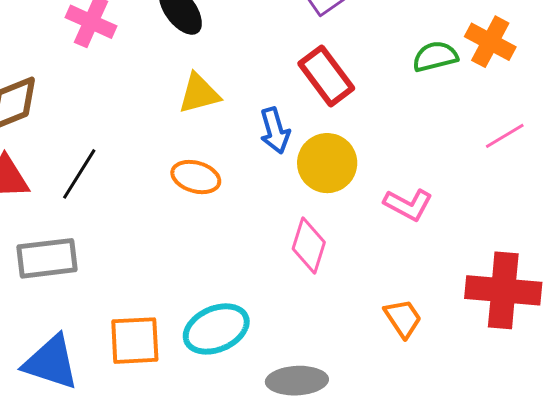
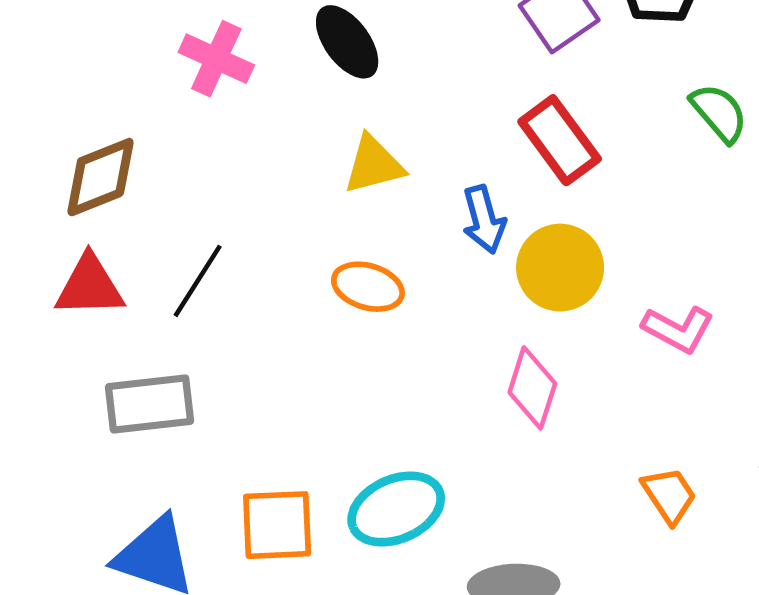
green semicircle: (435, 56) -> (719, 113), turned 63

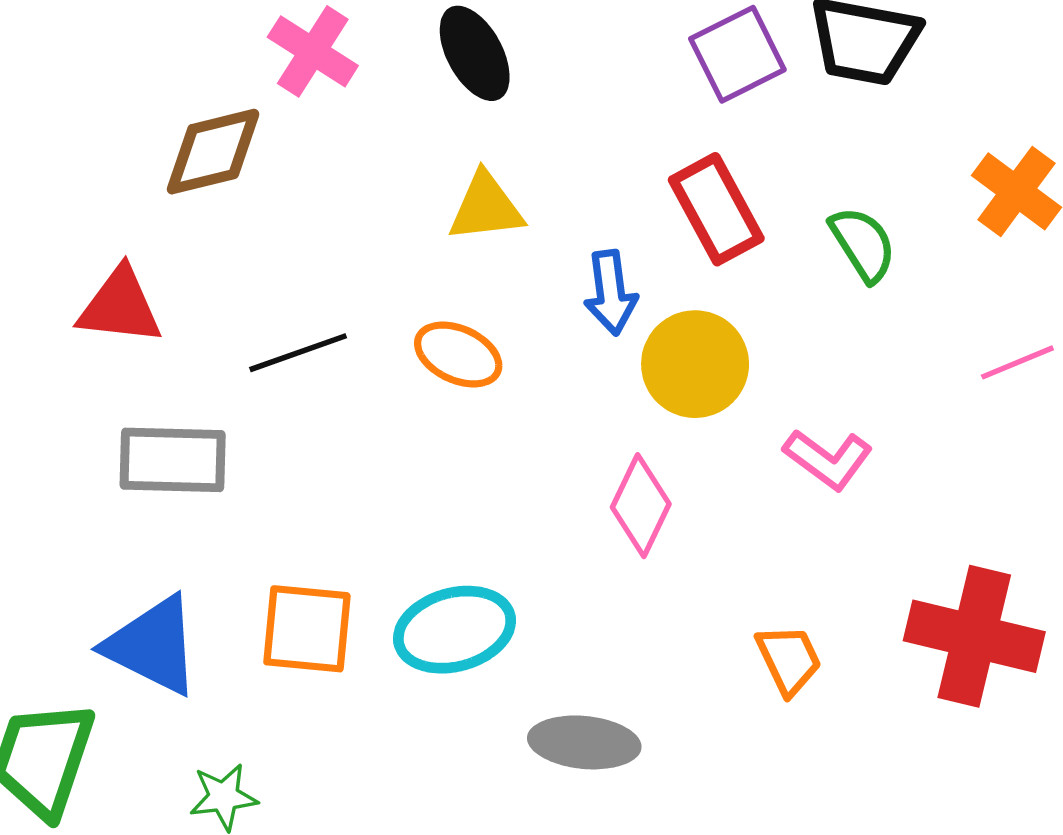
green semicircle: (719, 113) -> (863, 244), moved
brown diamond: (100, 177) -> (213, 152), moved
black line: (198, 281) -> (298, 353), moved, turned 30

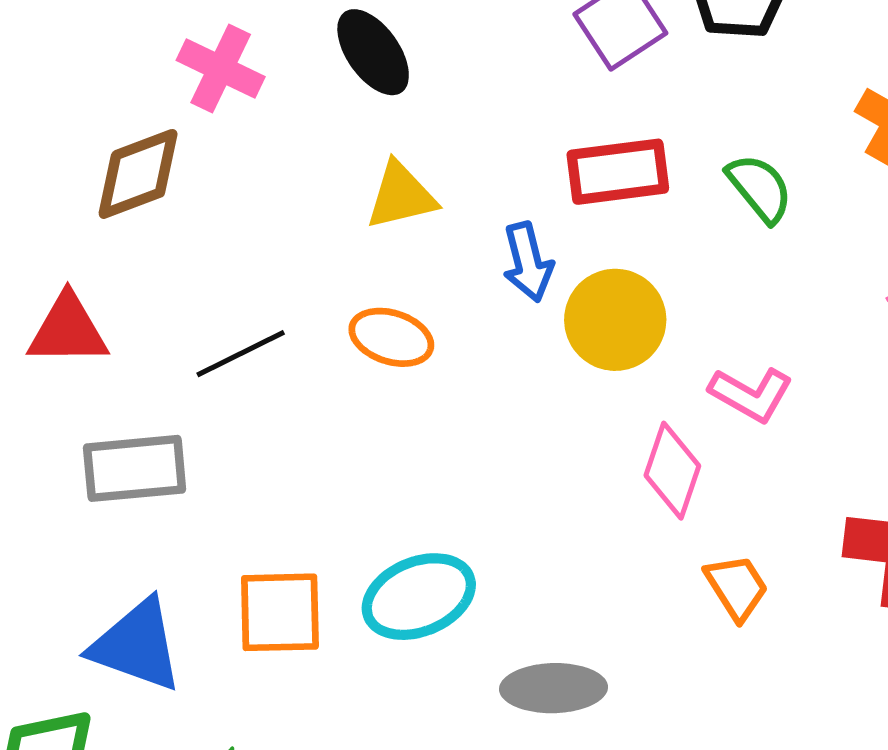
red rectangle: (716, 209) -> (618, 172), turned -62
pink diamond: (641, 506) -> (672, 471), moved

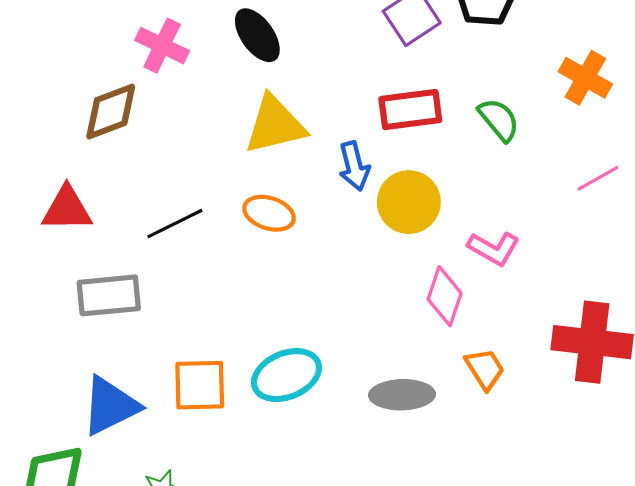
yellow triangle: (401, 196) -> (275, 125), size x1.4
blue triangle: (137, 645) -> (110, 406), turned -46
gray ellipse: (553, 688) -> (402, 395), moved

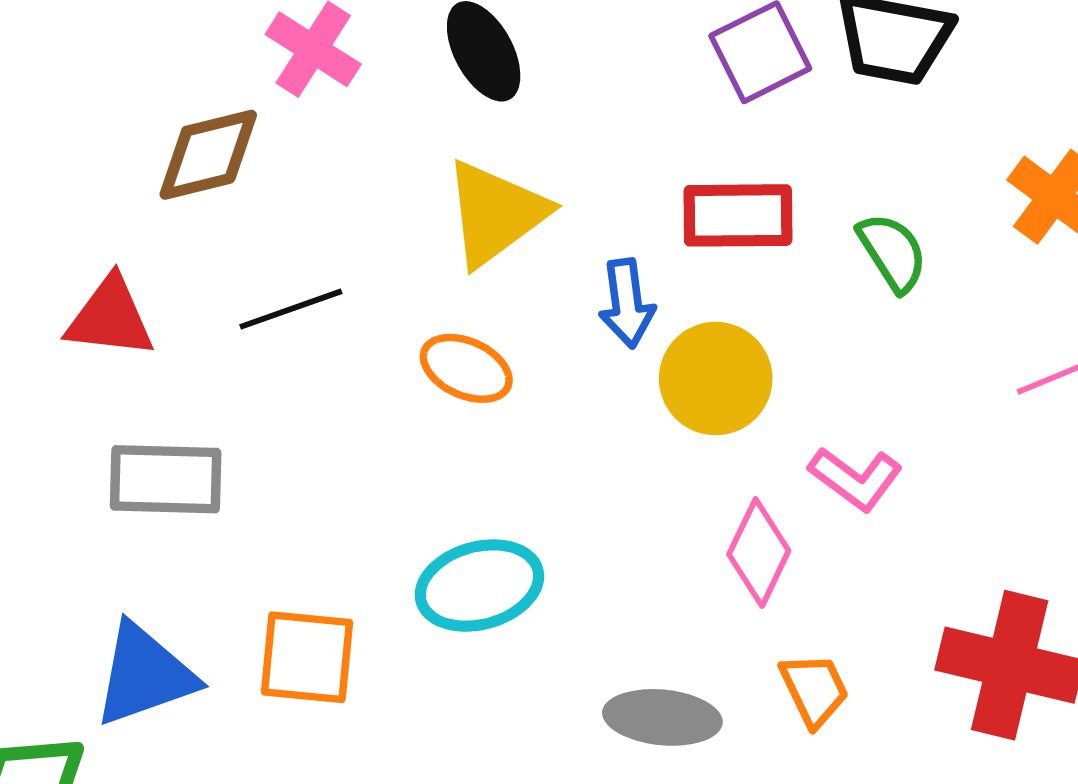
yellow triangle: (275, 125) -> (495, 213), turned -30
black line: (175, 224) -> (291, 309), moved
cyan ellipse: (286, 375) -> (479, 586), moved

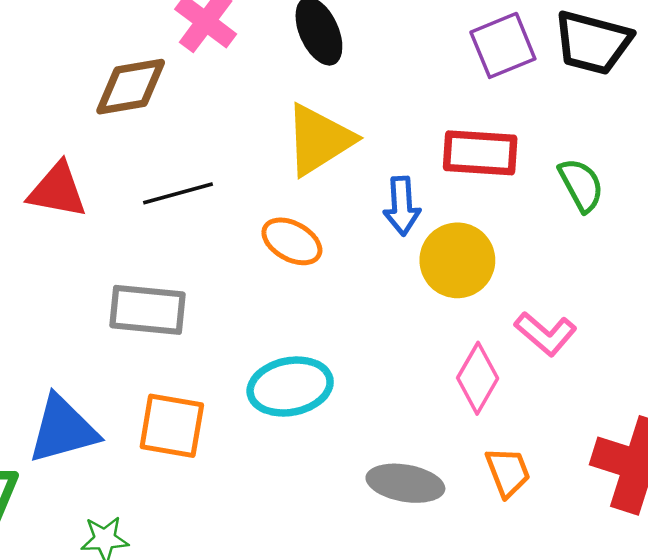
gray rectangle: (166, 479) -> (147, 310), moved

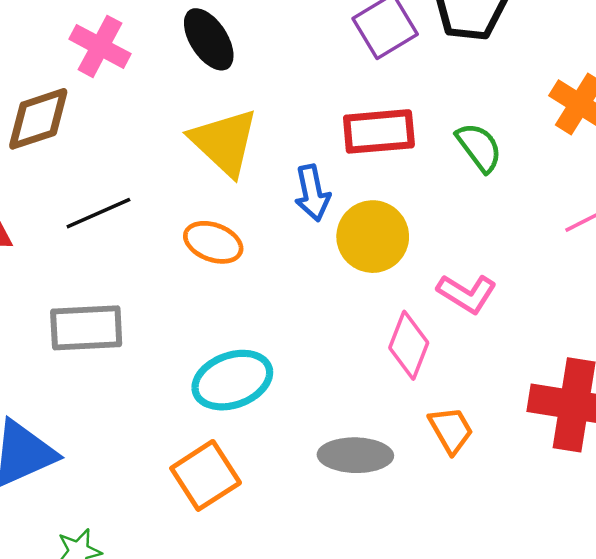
yellow triangle: (319, 140) -> (224, 142), turned -36
orange square: (172, 426) -> (206, 475), moved, turned -34

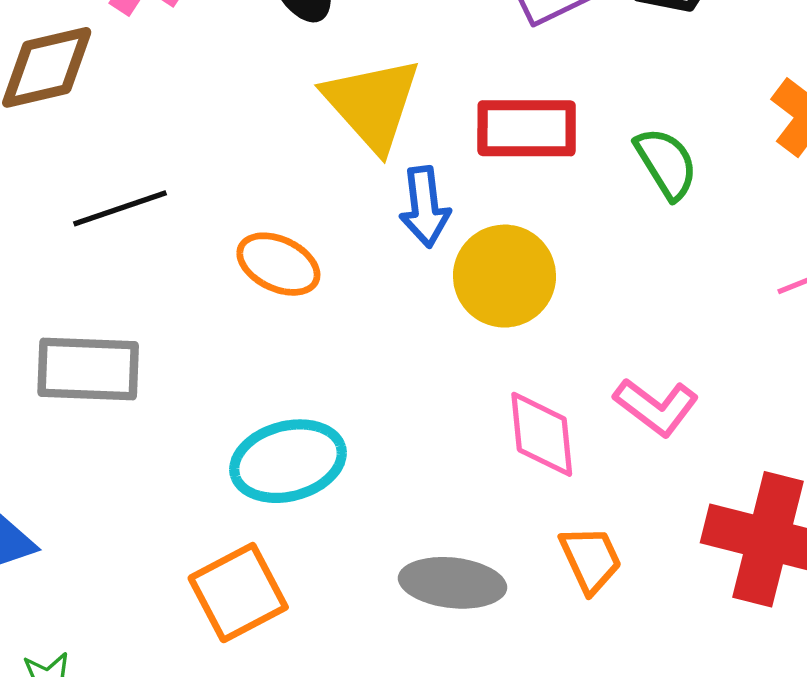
yellow triangle: (224, 142) -> (372, 104), moved
pink L-shape: (467, 294) -> (656, 407), moved
pink diamond: (409, 345) -> (542, 434), turned -32

